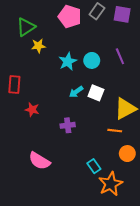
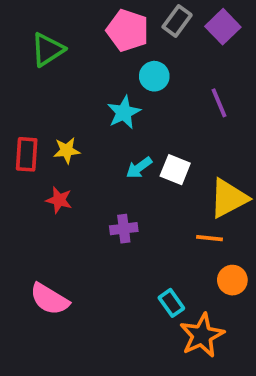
purple square: (122, 14) -> (223, 27), turned 36
yellow star: (38, 46) -> (67, 151), moved
cyan circle: (92, 60) -> (154, 76), moved
pink semicircle: (39, 161) -> (49, 299), moved

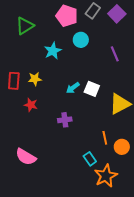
cyan star: (124, 112) -> (53, 51), moved
orange line: (210, 238) -> (105, 138), moved, turned 72

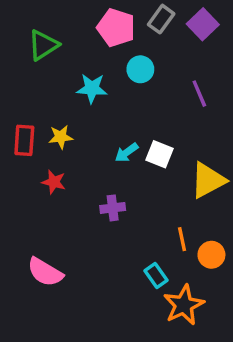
cyan star: (53, 51) -> (92, 88), turned 30

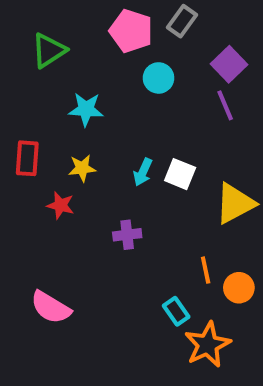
purple square: (203, 24) -> (229, 64), moved
cyan star: (92, 88) -> (86, 109), moved
yellow star: (61, 137) -> (82, 168), moved
cyan arrow: (127, 152) -> (143, 172), turned -30

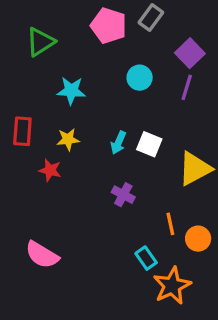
cyan circle: (159, 78) -> (140, 78), moved
purple line: (225, 105) -> (187, 87), turned 40
purple cross: (127, 235) -> (123, 195), moved, turned 35

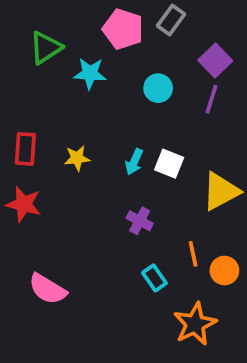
cyan star: (71, 91) -> (90, 73), moved
red star: (50, 170) -> (24, 204), moved, size x1.4
cyan rectangle: (146, 258) -> (154, 278), moved

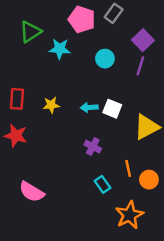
cyan arrow: (134, 162) -> (89, 107), turned 63

